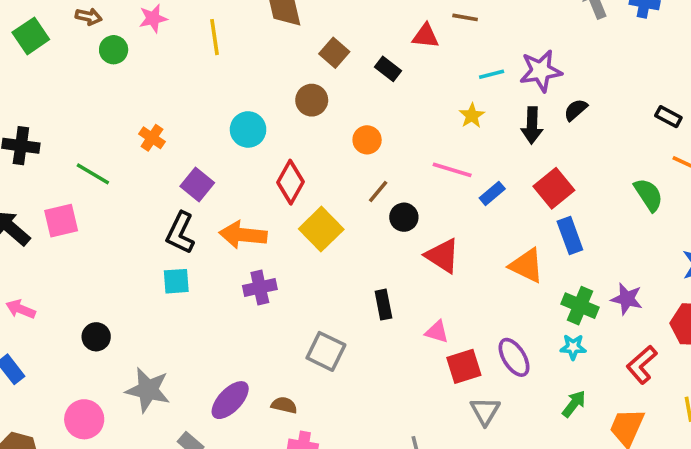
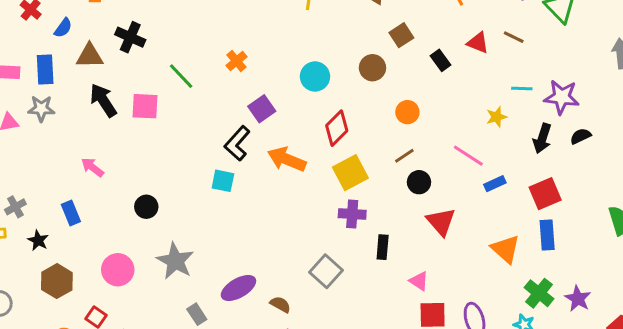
purple cross: (260, 287) -> (352, 214), moved

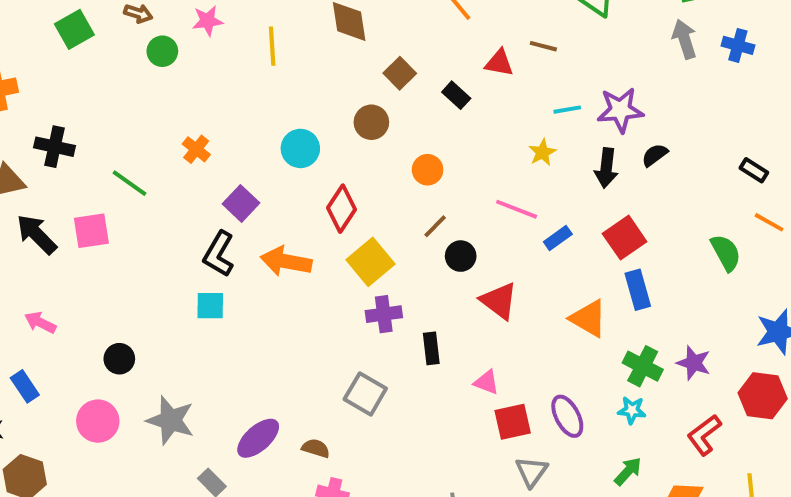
pink circle: (118, 270) -> (98, 421), moved

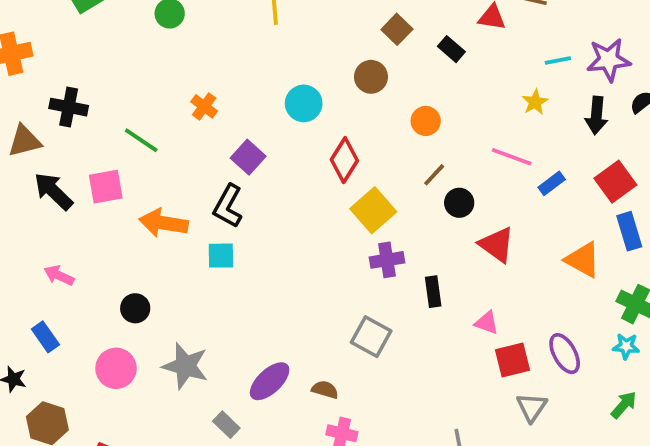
orange arrow: (286, 261) -> (164, 223), moved

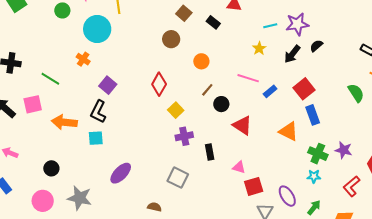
cyan circle: (304, 103) -> (97, 29), moved, size x1.4
black arrow: (596, 115) -> (292, 54), turned 36
yellow square: (373, 210) -> (176, 110), size x0.7
purple ellipse: (565, 354) -> (287, 196), moved
purple ellipse: (270, 381) -> (121, 173), moved

